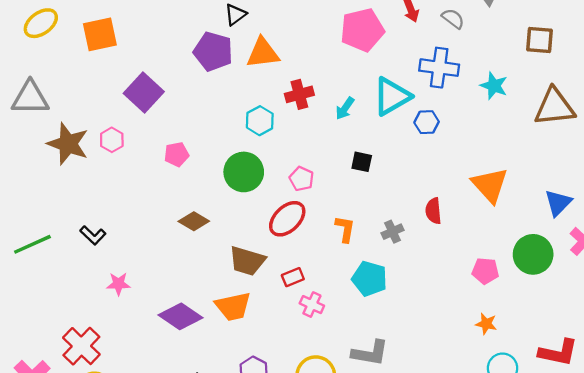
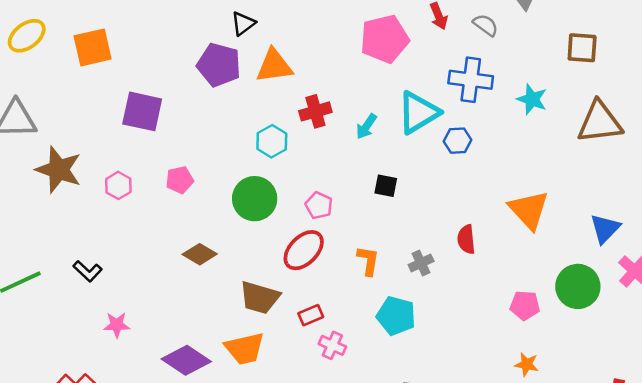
purple square: (144, 92) -> (142, 111), turned -30
pink hexagon: (112, 140) -> (118, 185), moved

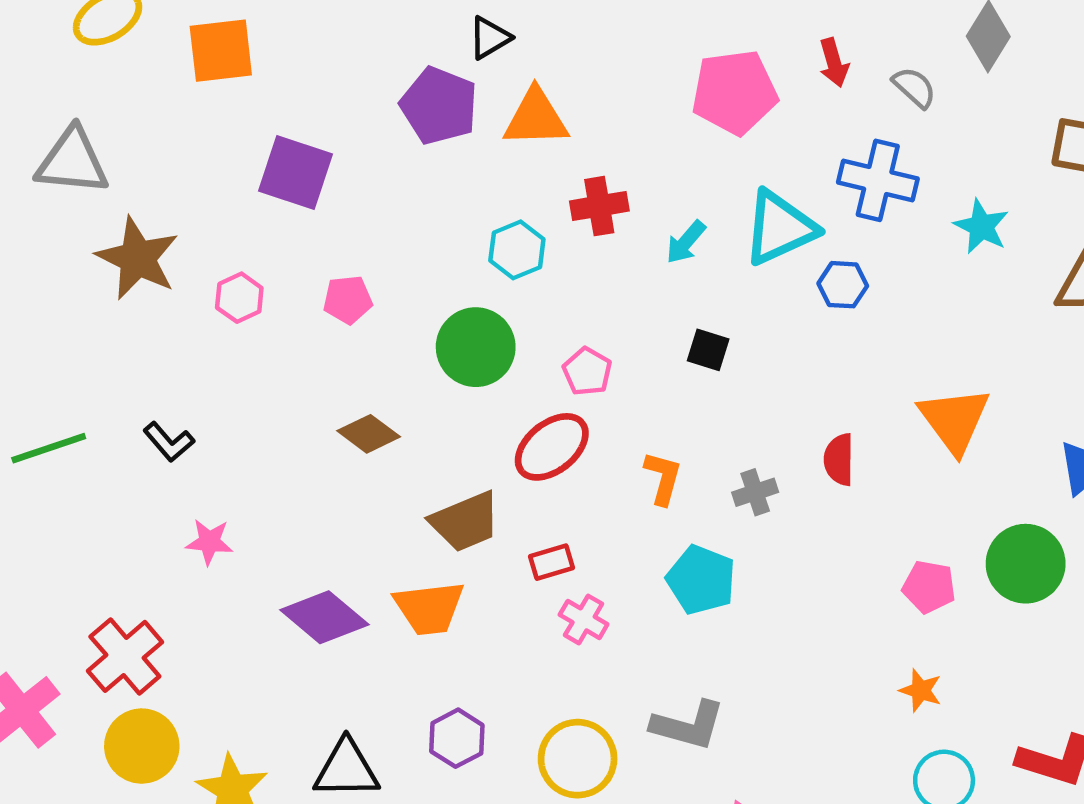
brown trapezoid: (260, 298) -> (465, 522), turned -45

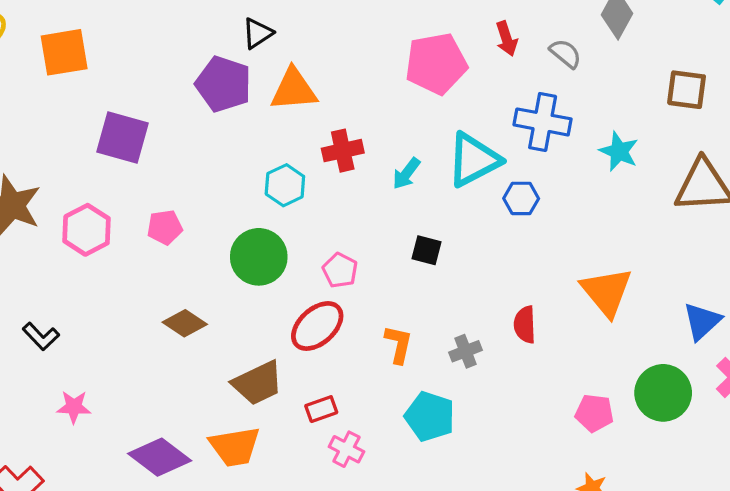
pink hexagon: (239, 298) -> (87, 230), size x1.4

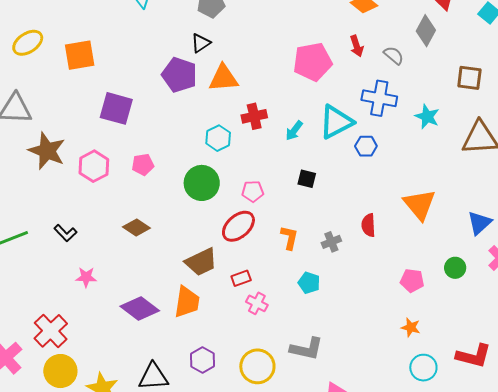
pink pentagon: (340, 270) -> (253, 191), turned -30
brown diamond: (185, 323) -> (136, 228), moved
green circle: (663, 393) -> (455, 268), size x0.6
cyan pentagon: (430, 416) -> (309, 283), size x0.7
orange trapezoid: (235, 447) -> (187, 302), turned -72

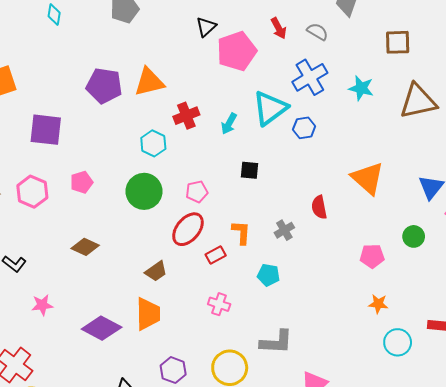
black triangle: (201, 43) -> (206, 27), moved
blue cross: (379, 98) -> (310, 77), turned -32
brown trapezoid: (201, 262) -> (156, 271), size x0.7
red rectangle: (241, 278) -> (216, 255), moved

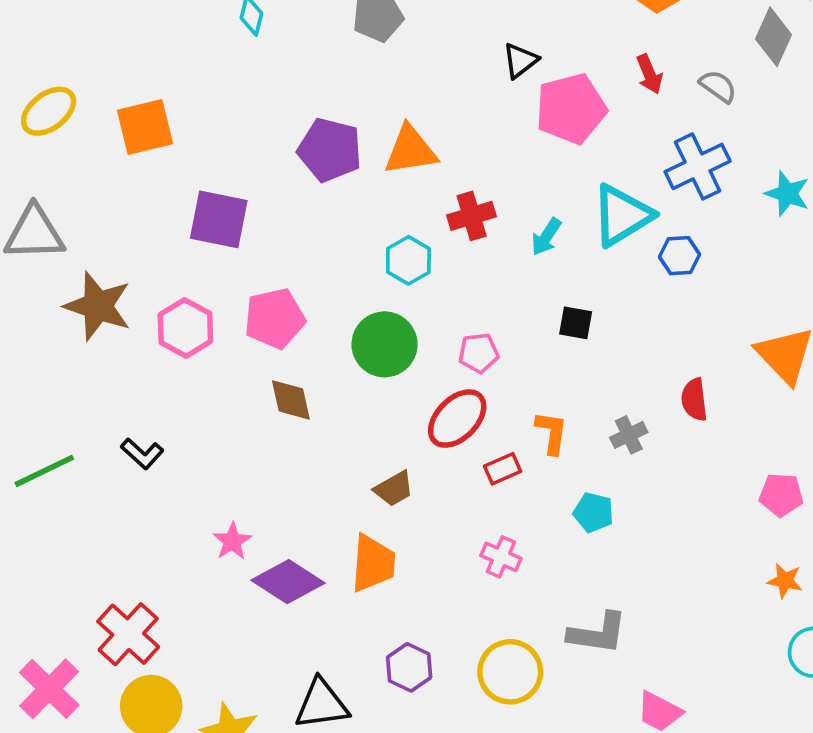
pink pentagon: (82, 182) -> (275, 318), size x1.5
brown diamond: (85, 247) -> (291, 400), moved, turned 48
pink star: (42, 305) -> (232, 541), moved, turned -30

